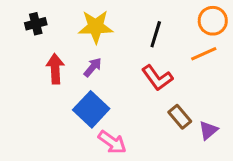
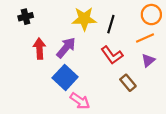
yellow star: (96, 27) -> (84, 19), moved
purple arrow: (93, 67) -> (66, 48), size x1.5
purple triangle: (208, 130) -> (148, 60), moved

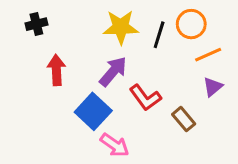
orange circle: (151, 15) -> (191, 24), moved
purple arrow: (66, 48) -> (113, 72), moved
red L-shape: (112, 55) -> (145, 98), moved

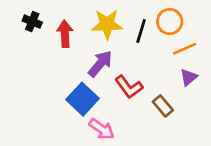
black cross: (36, 24) -> (32, 22), turned 36
red arrow: (56, 70) -> (65, 34), moved

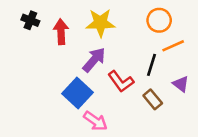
black line: (141, 31) -> (151, 65), moved
purple triangle: (189, 77) -> (181, 84), moved, turned -42

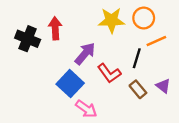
black cross: (30, 20) -> (28, 39), moved, size x1.5
yellow star: (100, 23) -> (112, 20), moved
purple triangle: (181, 84) -> (163, 86), moved

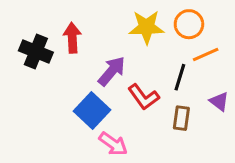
purple triangle: (163, 86) -> (219, 101), moved
brown rectangle: (138, 89) -> (181, 118), turned 48

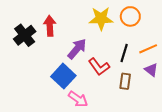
black cross: (36, 51) -> (25, 35), turned 30
orange line: (206, 54) -> (148, 49), moved

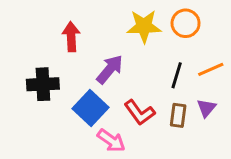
black cross: (25, 35) -> (43, 84), moved, turned 35
red L-shape: (99, 67) -> (139, 112), moved
purple triangle: (151, 70) -> (206, 108), moved, turned 32

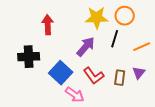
purple arrow: (110, 69) -> (86, 47), moved
black line: (177, 75) -> (115, 39), moved

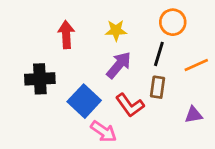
yellow star: (97, 18) -> (116, 30), moved, size x0.7
purple triangle: (139, 73) -> (193, 115), moved, turned 40
brown rectangle: (120, 78) -> (158, 87), moved

